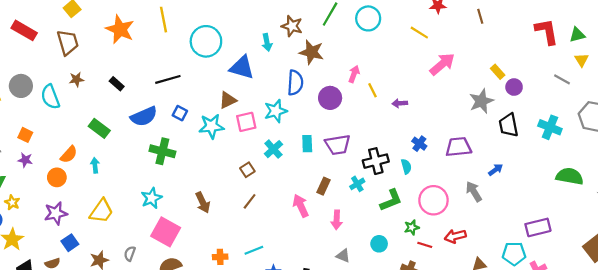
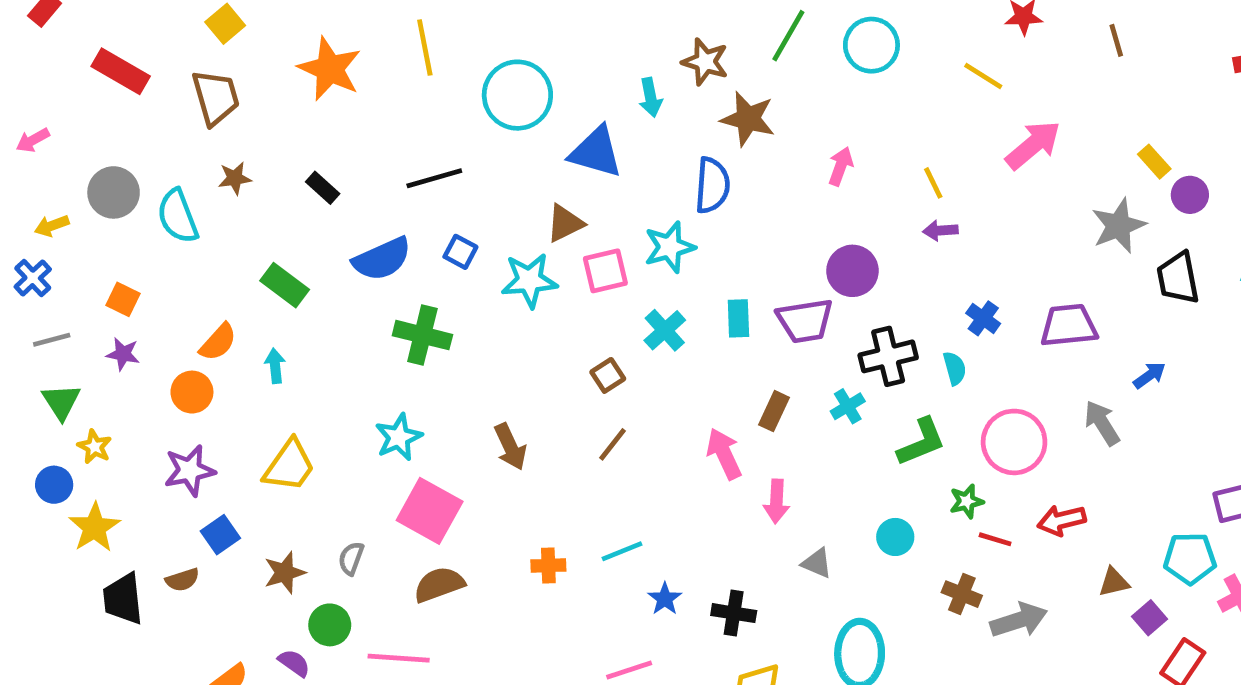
yellow line: (373, 90) -> (933, 183), moved
purple circle: (330, 98) -> (852, 271), moved
pink arrow: (337, 220) -> (776, 501), moved

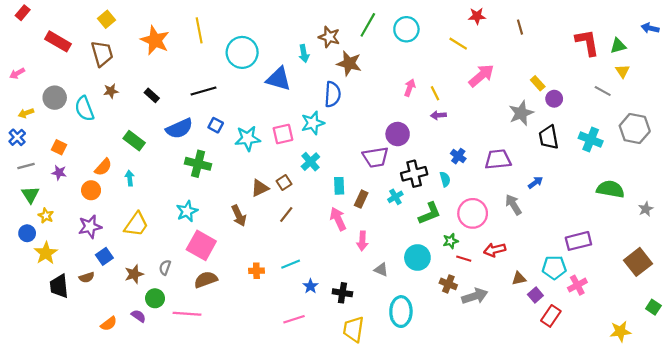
pink arrow: (841, 166) -> (410, 88), moved
brown triangle: (565, 223) -> (260, 188), moved
cyan rectangle: (738, 318) -> (339, 186), moved
cyan circle: (895, 537) -> (417, 258), size x1.5

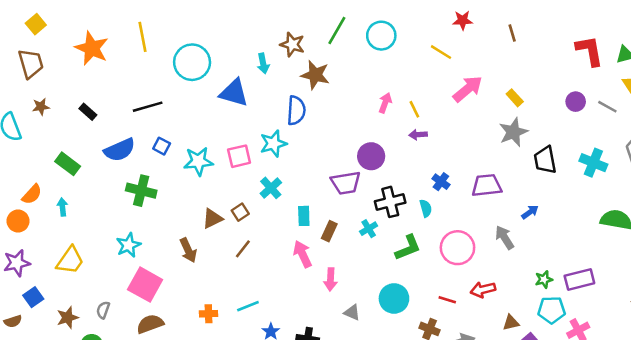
yellow rectangle: (538, 83) -> (515, 98), moved
purple circle: (554, 99) -> (576, 102), moved
green star: (451, 241) -> (544, 279), moved

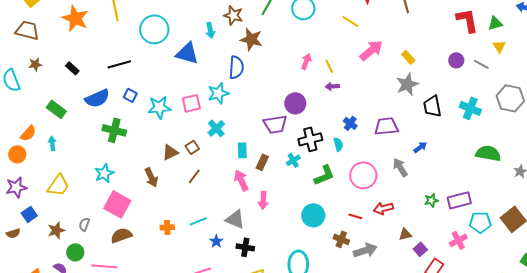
brown trapezoid: (31, 64) -> (27, 30), turned -60
cyan pentagon: (551, 310) -> (480, 222), moved
gray triangle: (352, 312) -> (235, 219), moved, size x1.5

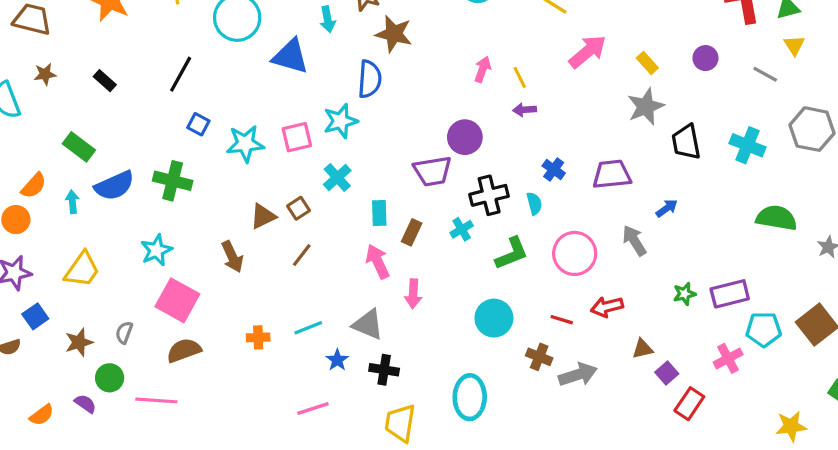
purple circle: (456, 60) -> (705, 58), moved
black line: (119, 64) -> (181, 74), turned -45
blue semicircle: (97, 98) -> (114, 186), moved

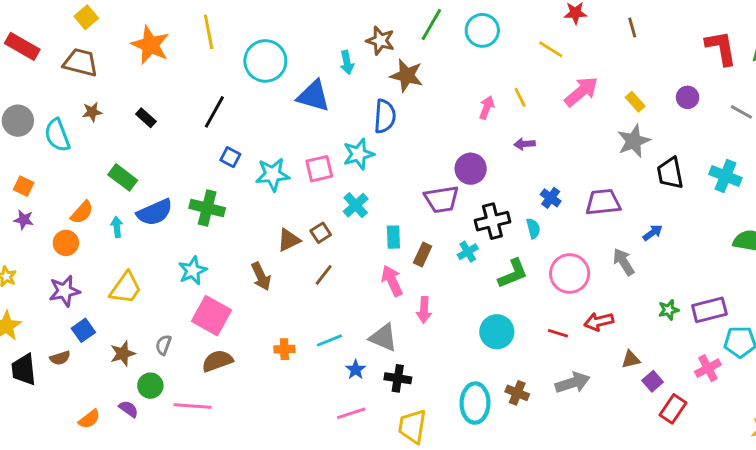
yellow line: (520, 77) -> (520, 97), moved
brown cross: (539, 357) -> (517, 393), moved
pink line: (313, 408) -> (351, 413), moved

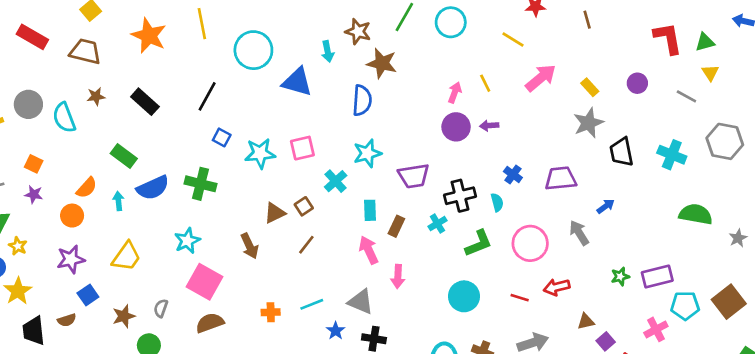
black rectangle: (146, 118) -> (145, 102), size x1.5
cyan star: (359, 154) -> (367, 153), moved
purple circle: (471, 169) -> (456, 127), moved

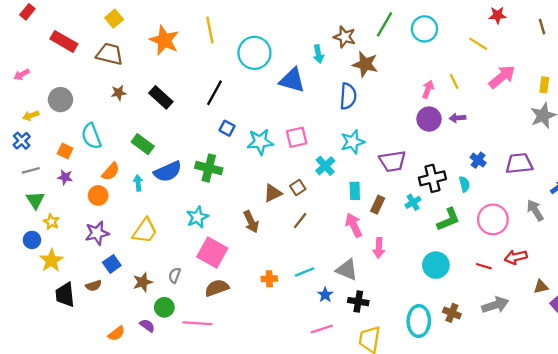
yellow rectangle: (590, 87) -> (544, 85), turned 49
cyan semicircle: (64, 118) -> (91, 136), moved

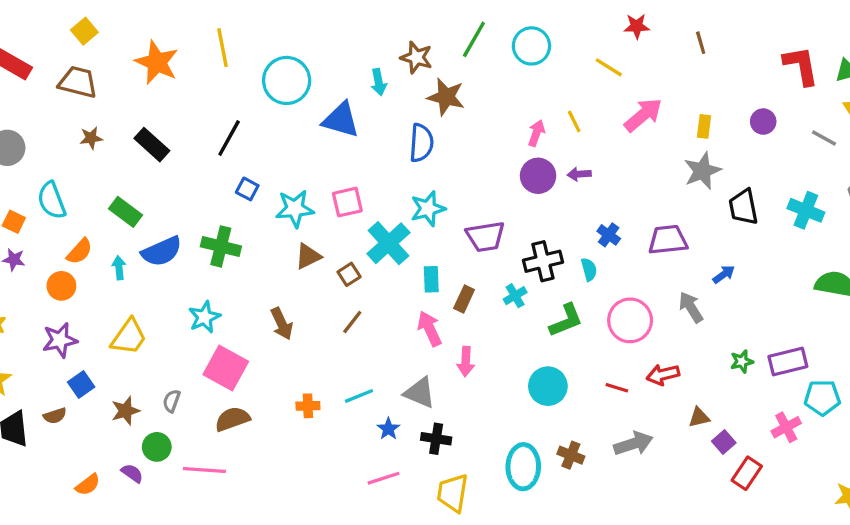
cyan cross: (325, 166) -> (388, 243), size x1.5
brown triangle: (273, 193) -> (308, 256), moved

